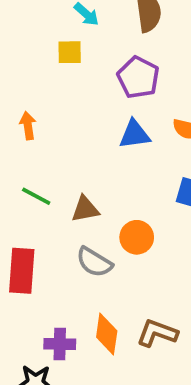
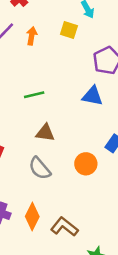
orange arrow: (28, 126) -> (32, 36), moved
green line: (36, 196) -> (34, 95), moved, turned -60
orange circle: (137, 237) -> (86, 164), moved

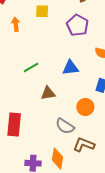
blue triangle: (92, 96) -> (71, 68), moved
gray semicircle: (40, 168) -> (65, 126), moved
brown L-shape: (64, 227) -> (84, 145), moved

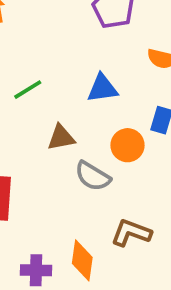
orange circle: (85, 107) -> (128, 145), moved
gray semicircle: (65, 126) -> (93, 176), moved

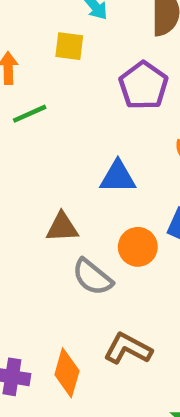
green line: (28, 90) -> (30, 114), moved

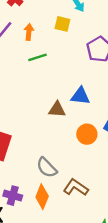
brown triangle: (62, 227) -> (57, 109), moved
gray semicircle: (92, 277) -> (47, 168), moved

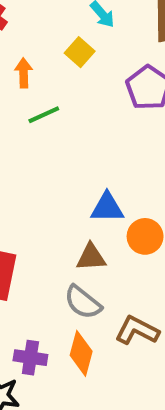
yellow square: (62, 24) -> (80, 52), turned 35
blue triangle: (80, 96) -> (107, 208), moved
brown triangle: (57, 109) -> (91, 257), moved

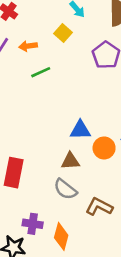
orange arrow: (24, 73) -> (28, 46), turned -96
orange diamond: (81, 353) -> (61, 236), moved

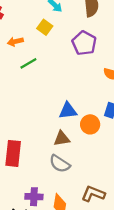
brown L-shape: (99, 207) -> (93, 194), moved

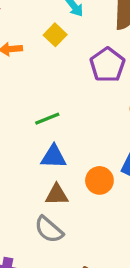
green line: (28, 63) -> (47, 119), moved
blue triangle: (68, 111) -> (54, 157), moved

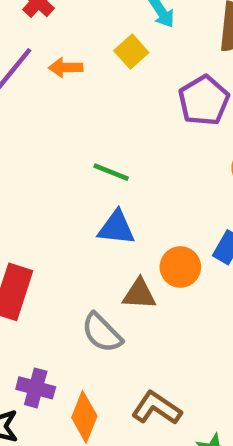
green line: (47, 119) -> (111, 172), turned 40
brown triangle: (57, 195) -> (139, 294), moved

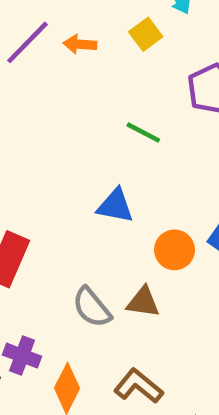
green line: (111, 172) -> (143, 132), moved
brown triangle: (139, 294) -> (143, 302), moved

